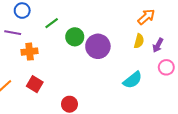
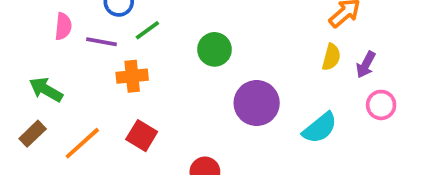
green line: (52, 23) -> (147, 30), moved
purple circle: (98, 46) -> (257, 103), moved

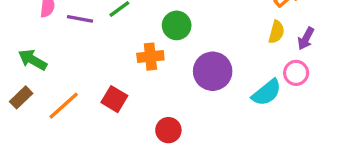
orange cross: (132, 76) -> (150, 57), moved
pink circle: (381, 105) -> (296, 73), moved

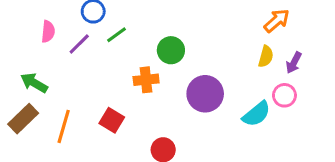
purple line: (80, 19) -> (79, 44), turned -55
brown rectangle: (21, 97) -> (23, 119), size x1.4
orange line: (64, 106) -> (64, 126), turned -32

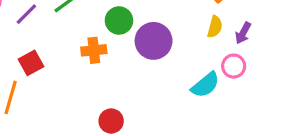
purple circle: (205, 94) -> (154, 41), moved
red square: (112, 120) -> (31, 63), moved, turned 30

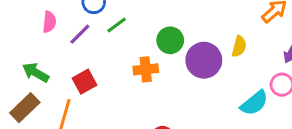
yellow semicircle: (215, 27) -> (239, 46), moved

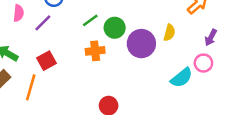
green line: (117, 25) -> (90, 20), moved

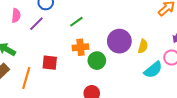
green circle: (115, 28) -> (97, 61), moved
yellow semicircle: (169, 33) -> (143, 46), moved
red square: (46, 61) -> (50, 63), moved, turned 35

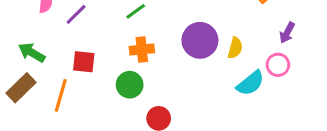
green circle: (97, 61) -> (130, 85), moved
red square: (50, 63) -> (84, 62), moved

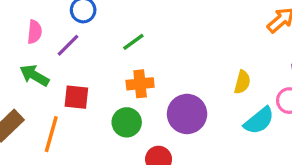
purple circle: (200, 40) -> (187, 114), moved
green arrow: (32, 53) -> (35, 75), moved

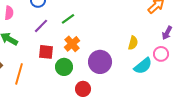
purple line: (68, 45) -> (41, 26), moved
orange cross: (140, 84) -> (72, 44), turned -35
red square: (76, 97) -> (46, 52), moved

